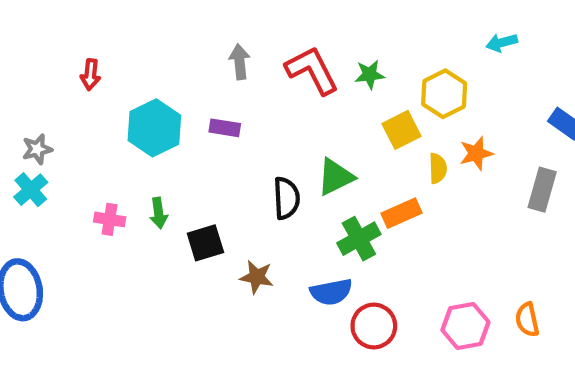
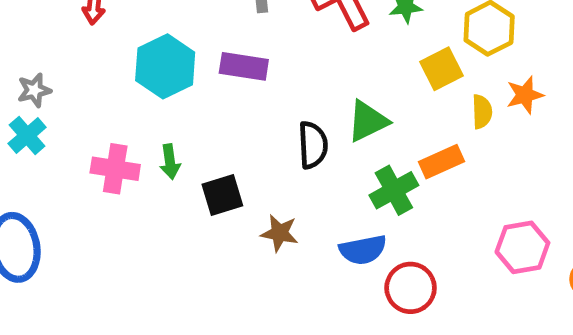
purple rectangle: (225, 128) -> (244, 66), size x1.4
pink cross: (110, 219) -> (115, 169), size x1.4
pink hexagon: (465, 326) -> (522, 247), moved

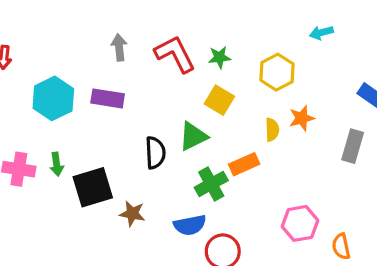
yellow square: (441, 69) -> (219, 100), moved, turned -32
black square: (222, 195) -> (93, 187), size x1.4

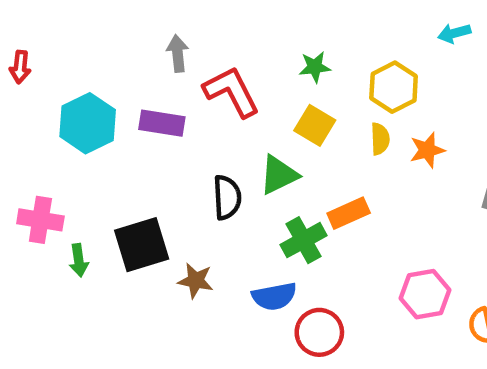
red L-shape: (175, 54) -> (232, 92), moved
yellow semicircle: (272, 130) -> (380, 139), moved
green arrow: (57, 164) -> (79, 260), moved

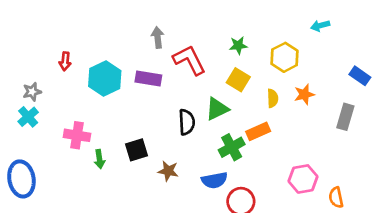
red arrow: (20, 67) -> (65, 61), moved
yellow semicircle: (380, 139) -> (273, 98), moved
black square: (142, 245) -> (136, 150), size x0.7

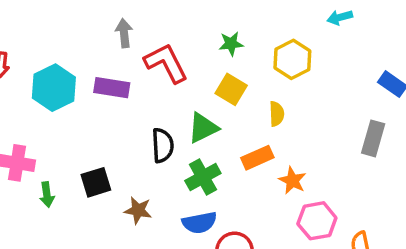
orange star: (304, 94) -> (292, 181), moved, turned -30
green cross: (232, 147) -> (203, 177), moved

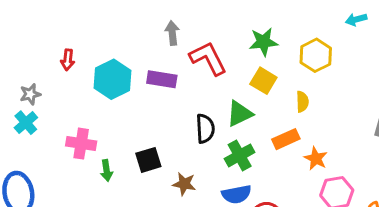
green star: (231, 44) -> (263, 42), size x1.4

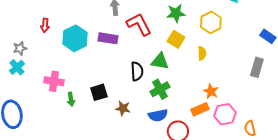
green triangle: (240, 114) -> (160, 61), turned 36
orange rectangle: (286, 139) -> (200, 109), moved

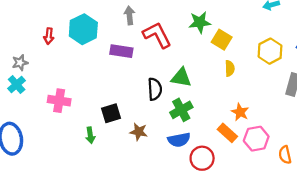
yellow hexagon: (211, 22) -> (270, 51), moved
cyan hexagon: (75, 38) -> (83, 29), moved
yellow square: (176, 39) -> (222, 40), moved
green arrow: (71, 99) -> (90, 135), moved
orange rectangle: (200, 109) -> (227, 133), turned 66

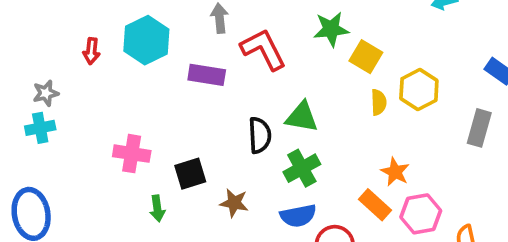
yellow hexagon: (270, 51) -> (419, 90), moved
cyan cross: (17, 85) -> (40, 128), turned 30
pink cross: (59, 101) -> (132, 154), moved

